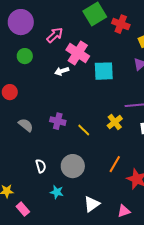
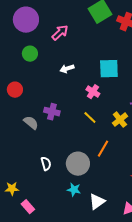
pink cross: (78, 53) -> (93, 92), moved, size x0.6
purple cross: (58, 121) -> (52, 112), moved
yellow line: (84, 130) -> (90, 118), moved
orange line: (115, 164) -> (103, 149), moved
cyan star: (57, 192) -> (74, 190), moved

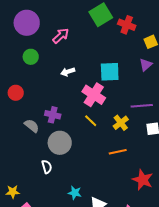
pink cross: (93, 92) -> (94, 95), size x1.6
orange line: (103, 149) -> (118, 152), moved, turned 48
gray circle: (78, 164) -> (60, 143), moved

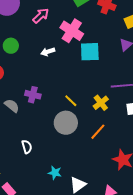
green circle: (31, 57) -> (11, 46), moved
pink cross: (94, 95) -> (72, 31), moved
gray circle: (60, 143) -> (66, 123), moved
orange line: (118, 152) -> (98, 132), turned -36

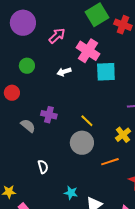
yellow cross: (101, 103) -> (123, 135), moved
orange line: (98, 132) -> (110, 162), moved, turned 30

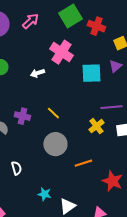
pink arrow: (57, 36) -> (30, 21), moved
cyan square: (106, 72) -> (91, 73), moved
yellow line: (87, 121) -> (53, 113), moved
yellow cross: (123, 135) -> (96, 126), moved

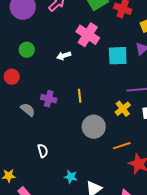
yellow line: (53, 113) -> (80, 96), turned 40
gray circle: (55, 144) -> (94, 127), moved
orange line: (83, 163) -> (122, 146), moved

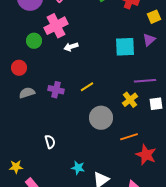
pink cross: (88, 35) -> (56, 26), moved, turned 30
yellow line: (80, 96) -> (87, 87), turned 64
gray semicircle: (28, 110) -> (27, 93), moved, turned -56

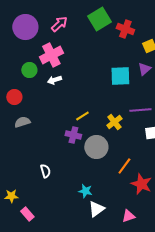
white arrow: (71, 47) -> (54, 80), moved
purple cross: (56, 90) -> (73, 135), moved
yellow cross: (130, 100) -> (114, 122), moved
orange line: (129, 137) -> (124, 166), turned -36
cyan star: (78, 168) -> (85, 191), moved

